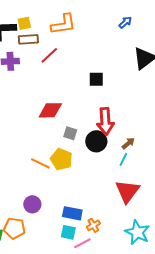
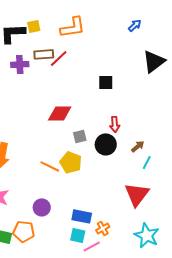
brown rectangle: (28, 39) -> (44, 54), moved
red arrow: (105, 121) -> (115, 124), size x0.6
gray square: (70, 133) -> (80, 136), turned -32
cyan line: (123, 159) -> (147, 162), moved

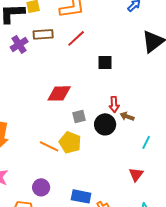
red line: (59, 58) -> (76, 38), moved
purple cross: (20, 64) -> (19, 44), turned -30
brown arrow: (138, 146) -> (127, 116), moved, turned -120
red triangle: (137, 194) -> (136, 174), size x0.6

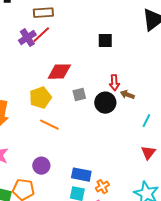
red line: (76, 38) -> (41, 35), moved
purple cross: (19, 44) -> (27, 38), moved
yellow pentagon: (70, 142) -> (40, 98), moved, turned 30
red triangle: (136, 174) -> (148, 153), moved

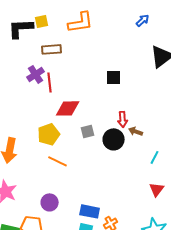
red line: (41, 35) -> (50, 82), moved, turned -54

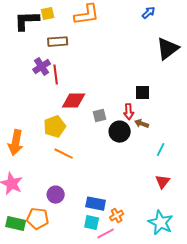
black square: (114, 77) -> (143, 93), moved
gray square: (88, 131) -> (100, 116), moved

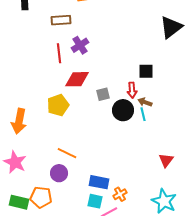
purple cross: (42, 67) -> (80, 45), moved
cyan line: (161, 150) -> (143, 114), moved, turned -40
orange line: (64, 154) -> (67, 153), moved

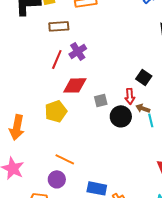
red line: (59, 53) -> (57, 59), turned 30
black square: (146, 71) -> (144, 77), turned 35
cyan line: (143, 114) -> (151, 120), moved

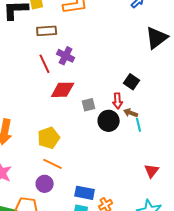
purple cross: (78, 51) -> (66, 56), turned -30
red line: (57, 59) -> (45, 64), turned -48
yellow pentagon: (56, 111) -> (49, 138), moved

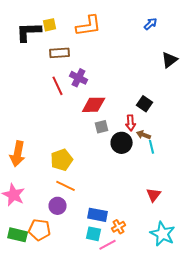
black triangle: (157, 38) -> (170, 60), size x0.7
red diamond: (63, 90) -> (94, 105), moved
red triangle: (152, 171) -> (154, 195), moved

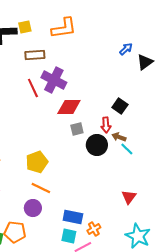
blue arrow: (151, 24) -> (126, 49), moved
purple cross: (79, 78) -> (54, 80), size x1.4
cyan line: (152, 147) -> (127, 149), turned -32

